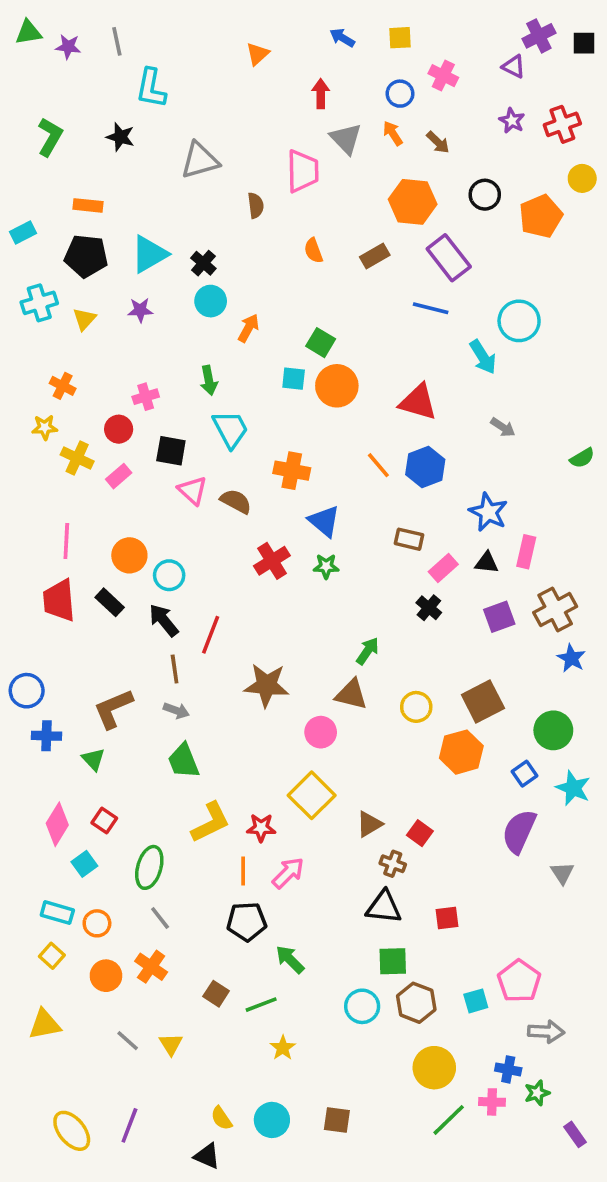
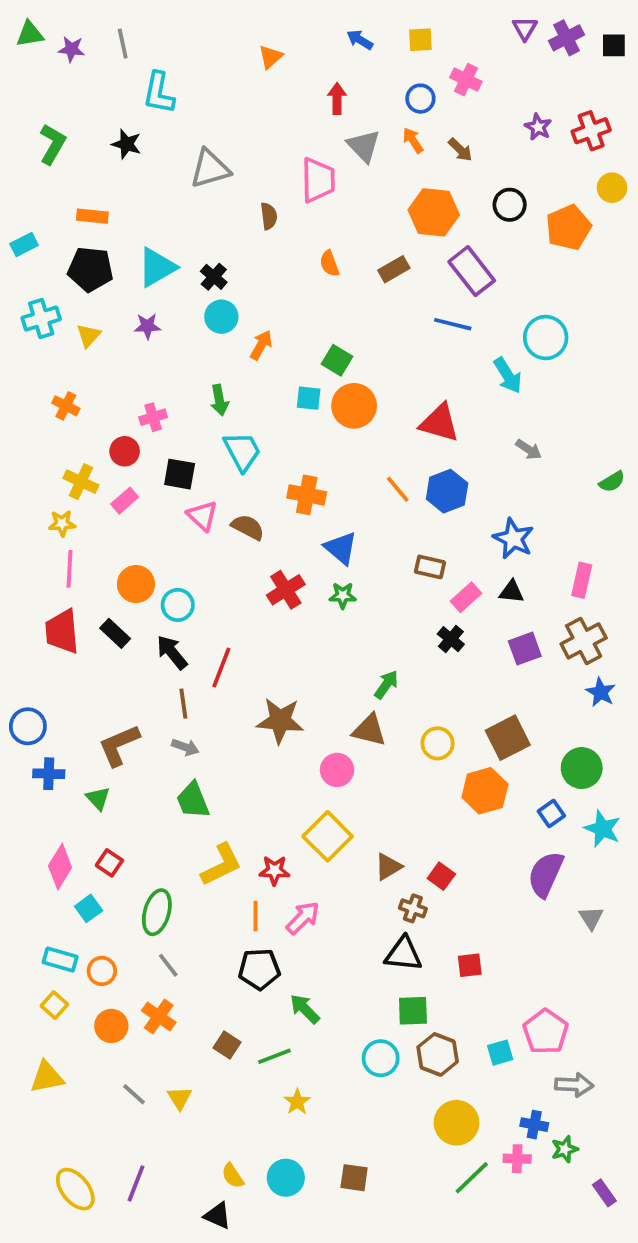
purple triangle: (514, 67) -> (525, 28), moved, turned 35
yellow star: (45, 427) -> (62, 523), moved
pink rectangle: (526, 552) -> (582, 580), moved

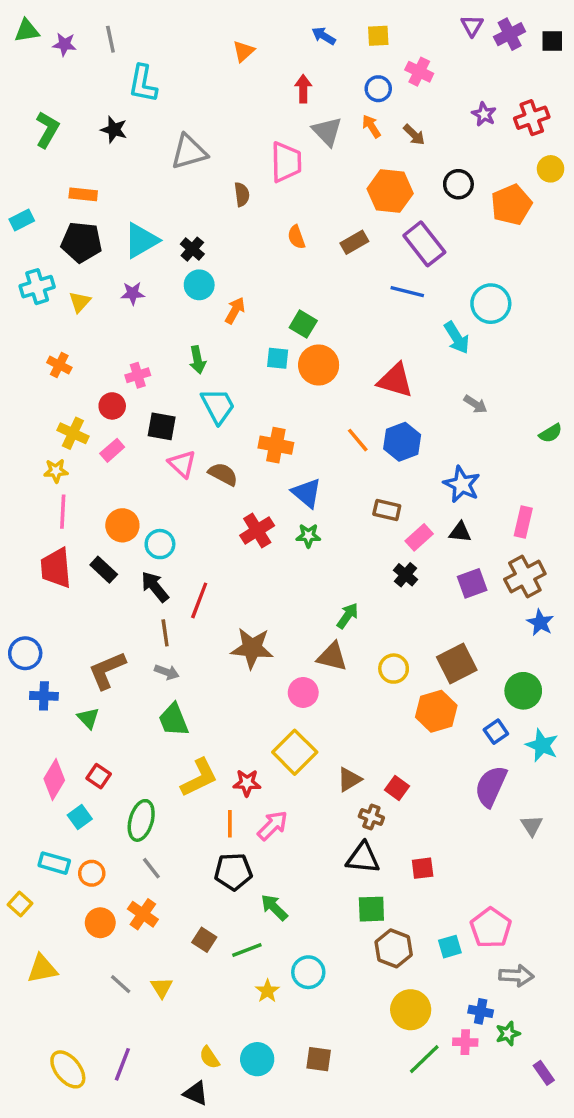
yellow square: (54, 1005) -> (20, 904), moved
cyan circle: (381, 1058) -> (308, 972), moved

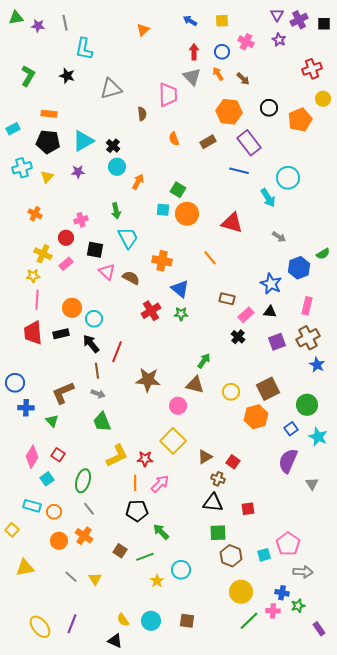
red arrow: (303, 89) -> (194, 52), moved
purple star: (484, 114) -> (279, 40), moved
blue hexagon: (402, 442) -> (299, 268), moved
black rectangle: (104, 570) -> (61, 334), turned -56

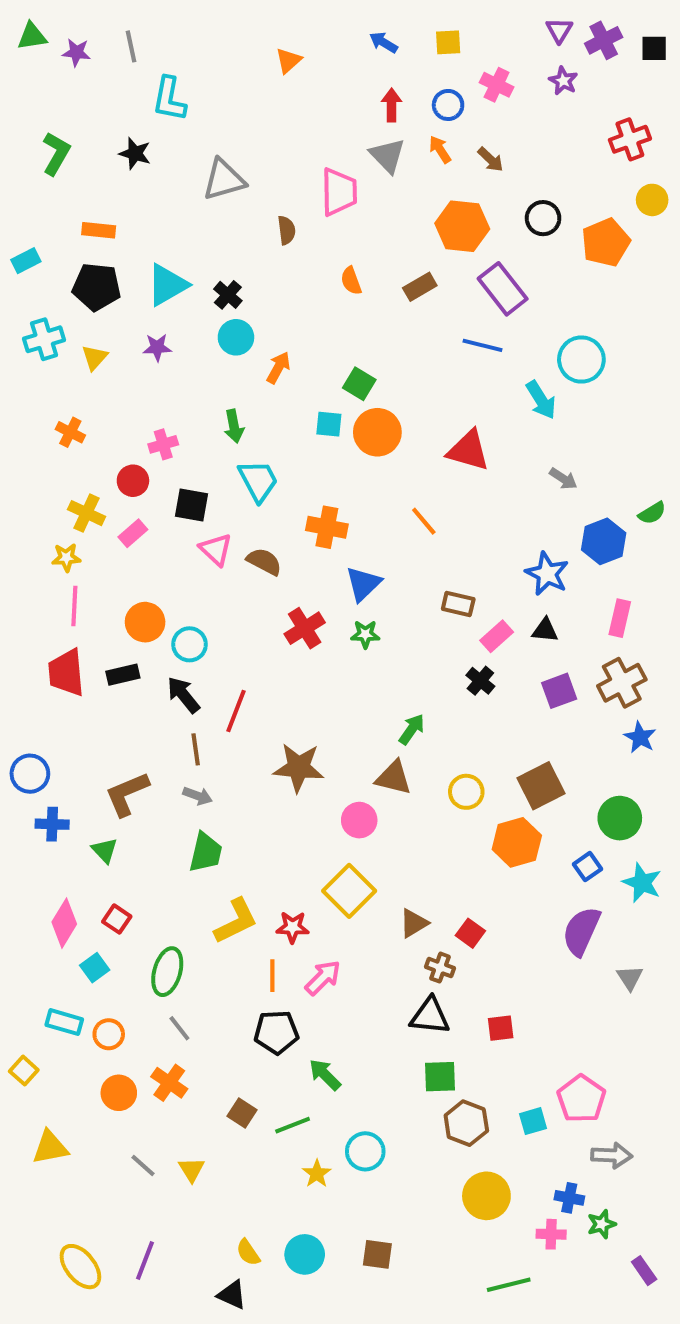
blue triangle: (180, 289) -> (363, 584), turned 36
green trapezoid: (102, 422) -> (206, 852), turned -145
green line: (249, 621) -> (509, 1285), moved, turned 30

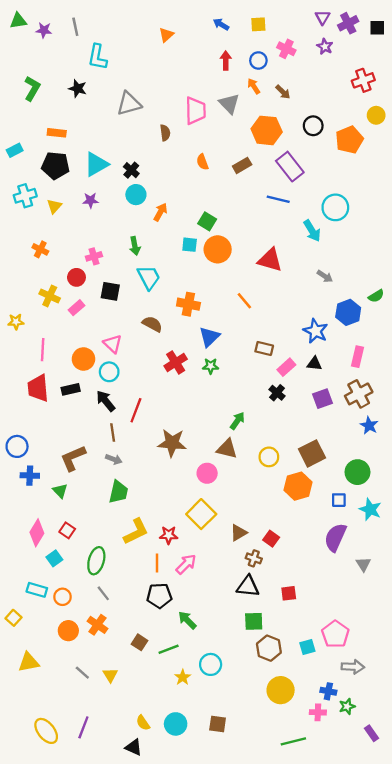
gray triangle: (387, 155) -> (229, 104), moved
pink triangle: (216, 549) -> (113, 344), moved
yellow star: (66, 557) -> (16, 322), moved
blue square: (587, 867) -> (339, 500), turned 35

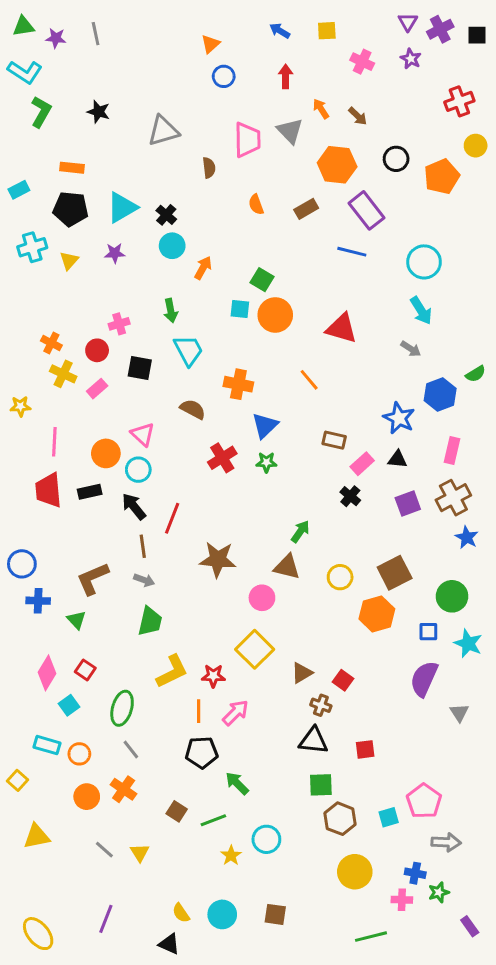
cyan L-shape: (97, 57) -> (25, 72), moved, turned -68
blue circle: (258, 60) -> (224, 76), moved
cyan arrow: (312, 231) -> (421, 311), moved
orange cross: (40, 249) -> (51, 343), moved
yellow ellipse: (46, 731) -> (38, 934), moved

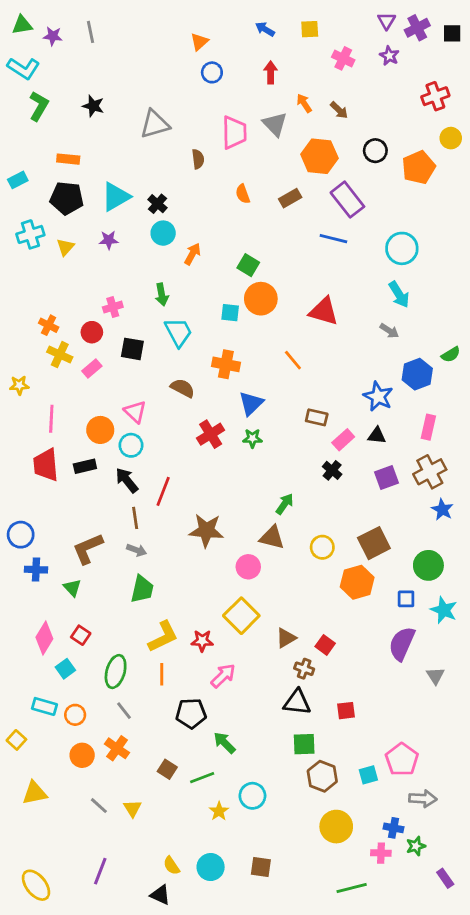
cyan square: (240, 309) -> (230, 313), moved
orange line: (199, 711) -> (162, 674), moved

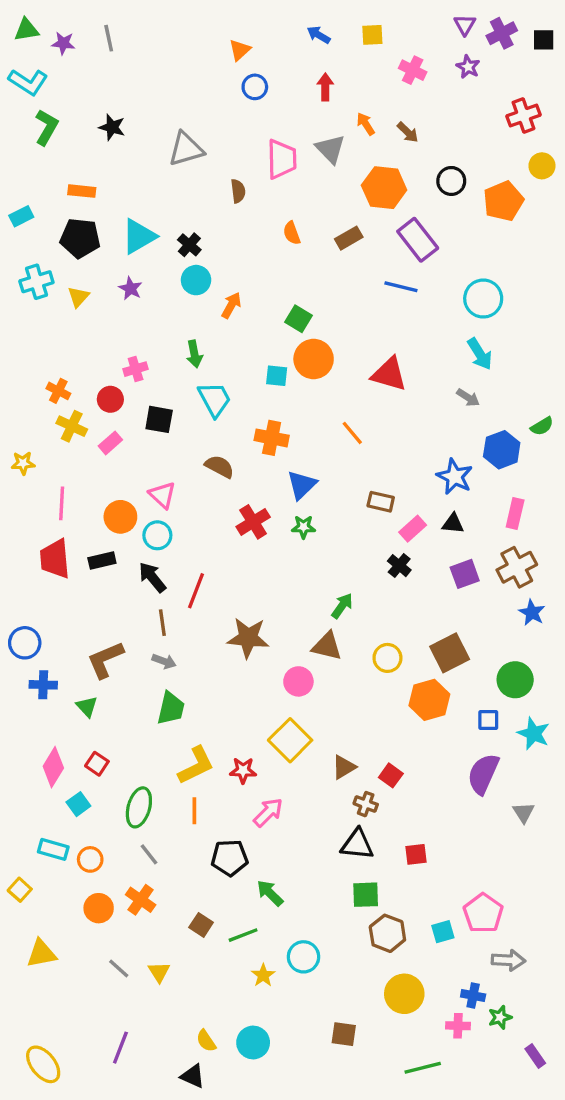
purple star: (109, 240) -> (131, 288), turned 30
brown square: (261, 867) -> (344, 1034), moved

